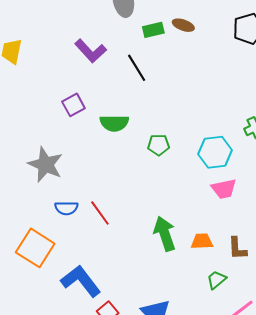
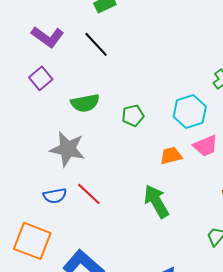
purple square: (73, 105) -> (41, 78), moved
gray star: (45, 165) -> (67, 149), moved
orange trapezoid: (202, 241) -> (171, 156), moved

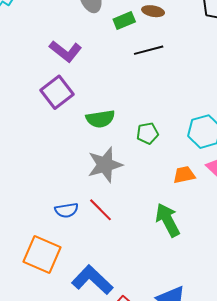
black line: (96, 44) -> (149, 50), moved, turned -64
purple square: (41, 78) -> (57, 92), size x1.4
gray star: (67, 149) -> (105, 165), moved, turned -30

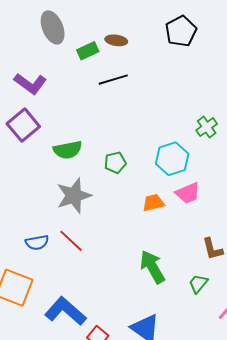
green arrow: (168, 220) -> (152, 267), moved

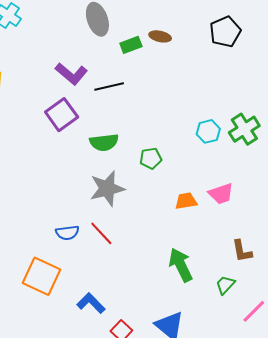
black line: (113, 80) -> (109, 86), moved
green cross: (207, 127) -> (244, 129), size x1.4
cyan hexagon: (172, 159) -> (208, 131), moved, size x0.7
blue L-shape: (65, 311) -> (91, 303), size x0.7

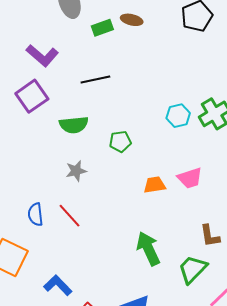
black line: (109, 86) -> (95, 80), moved
gray star: (107, 188) -> (76, 171), size x0.6
blue semicircle: (67, 233) -> (35, 214), turned 90
green trapezoid: (225, 285) -> (193, 269), size x1.5

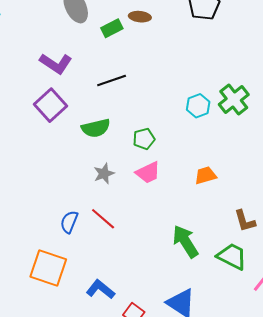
pink trapezoid: (190, 178) -> (148, 173), moved
orange trapezoid: (155, 185) -> (206, 175), moved
blue semicircle: (35, 214) -> (69, 222), turned 35
green trapezoid: (193, 269) -> (232, 256), turned 80

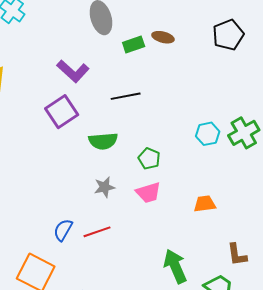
green pentagon: (144, 139) -> (149, 159), turned 30
red line: (103, 219) -> (97, 232), turned -68

